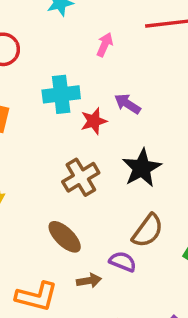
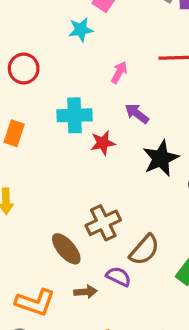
purple arrow: (127, 104) -> (137, 114), moved
black star: (142, 168) -> (161, 158), moved
brown cross: (81, 177) -> (103, 223), moved

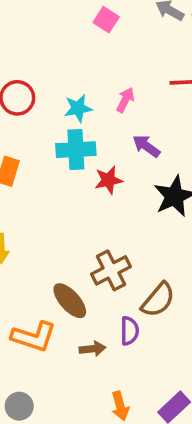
cyan star: (81, 30) -> (78, 108), moved
purple semicircle: (118, 277) -> (129, 331), turned 65
orange L-shape: (35, 302) -> (34, 337), moved

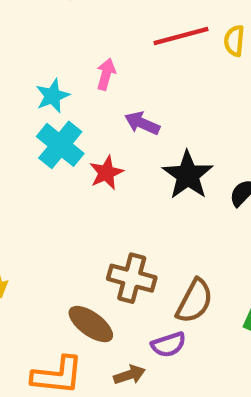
cyan cross: (76, 150) -> (60, 145), turned -36
brown cross: (111, 270) -> (132, 278), turned -36
purple semicircle: (129, 331) -> (169, 345), turned 84

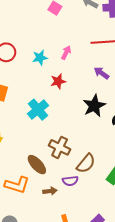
purple arrow: (142, 123) -> (101, 73), moved
cyan cross: (60, 145) -> (38, 110), moved
red star: (106, 173) -> (58, 81), moved

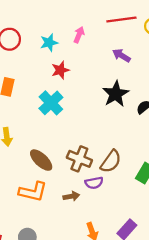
red star: (58, 81) -> (60, 70), moved
brown cross: (60, 147) -> (79, 159), moved
brown ellipse: (37, 165) -> (41, 160), moved

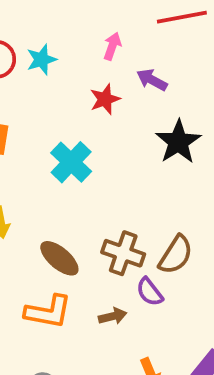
cyan star: (49, 43) -> (42, 60), moved
purple arrow: (121, 55) -> (152, 80), moved
red star: (60, 70) -> (105, 99), moved
purple semicircle: (94, 183) -> (150, 292), turned 66

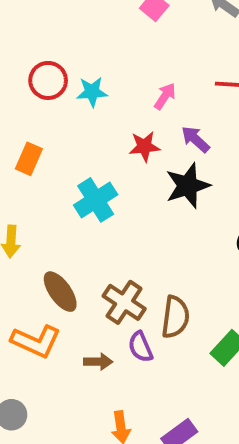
black star: (178, 142) -> (188, 186), moved
brown semicircle: (176, 255) -> (175, 317), turned -39

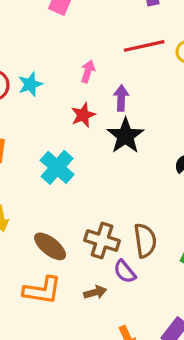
purple arrow: (195, 139) -> (121, 98), turned 65

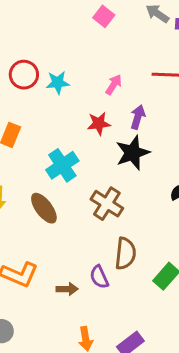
brown cross: (102, 241) -> (107, 204), moved
brown ellipse: (50, 246) -> (44, 208), moved

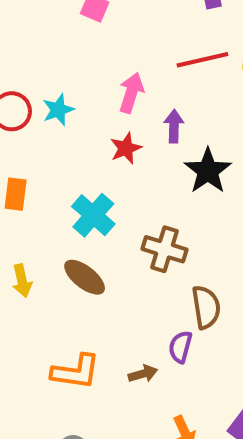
pink arrow: (114, 85) -> (131, 93), size x1.4
black star: (133, 153) -> (208, 171), moved
purple semicircle: (99, 277) -> (180, 347), turned 55

